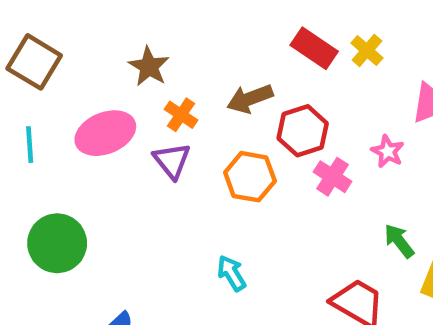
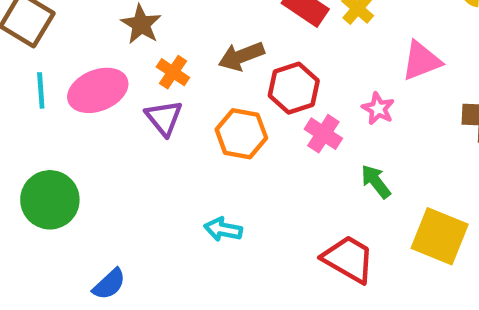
cyan line: (30, 145) -> (41, 90), moved
green arrow: (399, 241) -> (376, 182), moved
cyan arrow: (232, 273) -> (223, 229), turned -48

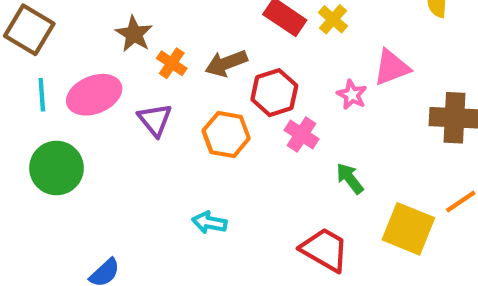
orange cross: (173, 72) -> (172, 63), moved
pink star: (378, 109) -> (352, 95), moved
green circle: (50, 200) -> (56, 168), moved

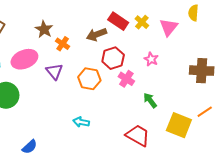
brown arrow: (226, 63) -> (97, 34), moved
pink triangle: (392, 67) -> (169, 27), moved, turned -30

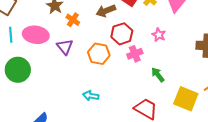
pink ellipse: (24, 59) -> (36, 35), turned 30
pink cross: (126, 79) -> (135, 54), turned 35

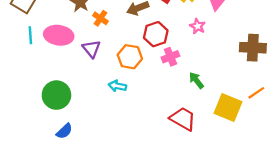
pink star: (159, 35) -> (198, 26), moved
green circle: (18, 70) -> (56, 95), moved
cyan arrow: (91, 96) -> (117, 86), moved

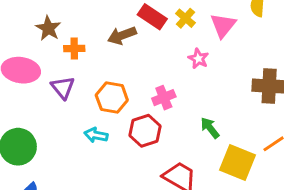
orange cross: (100, 18) -> (74, 48), turned -35
red hexagon: (156, 34) -> (145, 131), moved
green arrow: (196, 80) -> (210, 128), moved

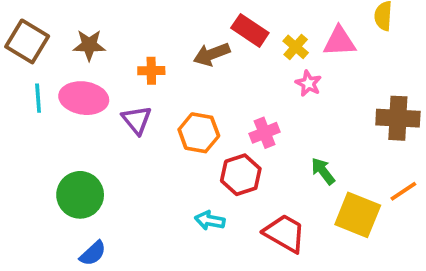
yellow cross: (185, 18) -> (296, 47), moved
pink triangle: (223, 25) -> (339, 41), turned 48
brown star: (48, 28) -> (89, 45), moved, turned -30
cyan arrow: (96, 135) -> (210, 220), moved

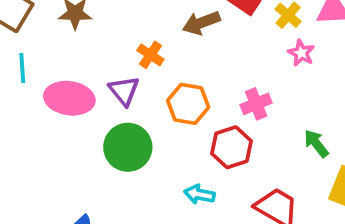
orange cross: (151, 71) -> (150, 55), moved, turned 35
pink ellipse: (84, 98) -> (69, 98), moved
green circle: (80, 195) -> (128, 147), moved

